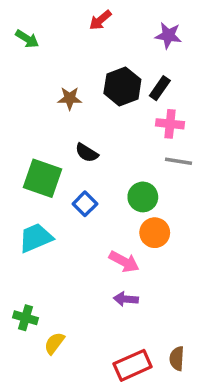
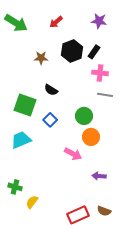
red arrow: (100, 20) -> (56, 22), moved
green arrow: (27, 39) -> (16, 23), size x1.6
purple arrow: (126, 299) -> (99, 176), moved
brown semicircle: (177, 359) -> (104, 211), turned -72

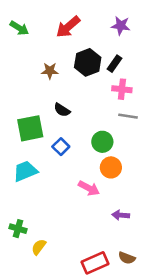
red arrow: (56, 22) -> (68, 27), size x1.5
green arrow: (16, 23) -> (19, 28), size x0.7
green square: (25, 105) -> (30, 128), turned -30

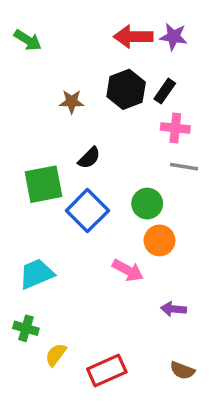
red arrow: (68, 27) -> (133, 37), moved, turned 40
black semicircle: (62, 110) -> (89, 158), turned -77
blue square: (61, 147) -> (87, 211), size x1.6
cyan trapezoid: (25, 171) -> (36, 274), moved
red rectangle: (95, 263) -> (107, 370), moved

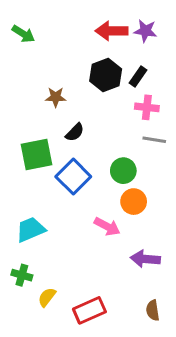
brown star: (72, 102) -> (56, 97), moved
purple arrow: (174, 309) -> (145, 259), size x1.4
brown semicircle: (182, 370) -> (153, 310), turned 60

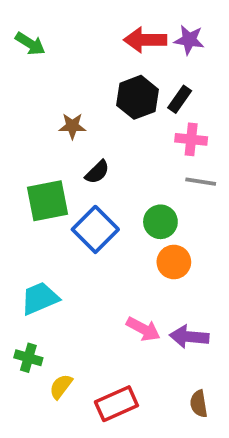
pink arrow: (107, 227) -> (143, 329), moved

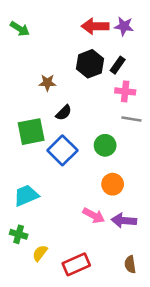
orange circle: (174, 262) -> (113, 184), moved

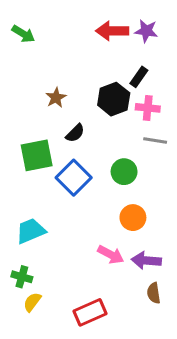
black hexagon: (90, 64) -> (114, 99), moved
brown star: (47, 83) -> (56, 98), turned -30
yellow semicircle: (40, 253) -> (32, 302), moved
brown semicircle: (130, 264) -> (154, 293), moved

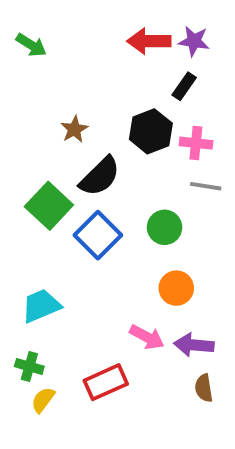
black rectangle: (139, 77) -> (184, 86), moved
black semicircle: (75, 133) -> (100, 176), size x1.6
green square: (37, 155) -> (49, 206), turned -36
red rectangle: (90, 312) -> (106, 382), moved

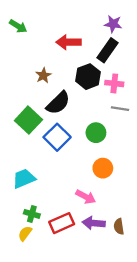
red arrow: (149, 41) -> (68, 42), moved
black rectangle: (184, 86) -> (107, 50), size x1.5
purple arrow: (194, 345) -> (94, 223), moved
green cross: (29, 366) -> (32, 214), moved

